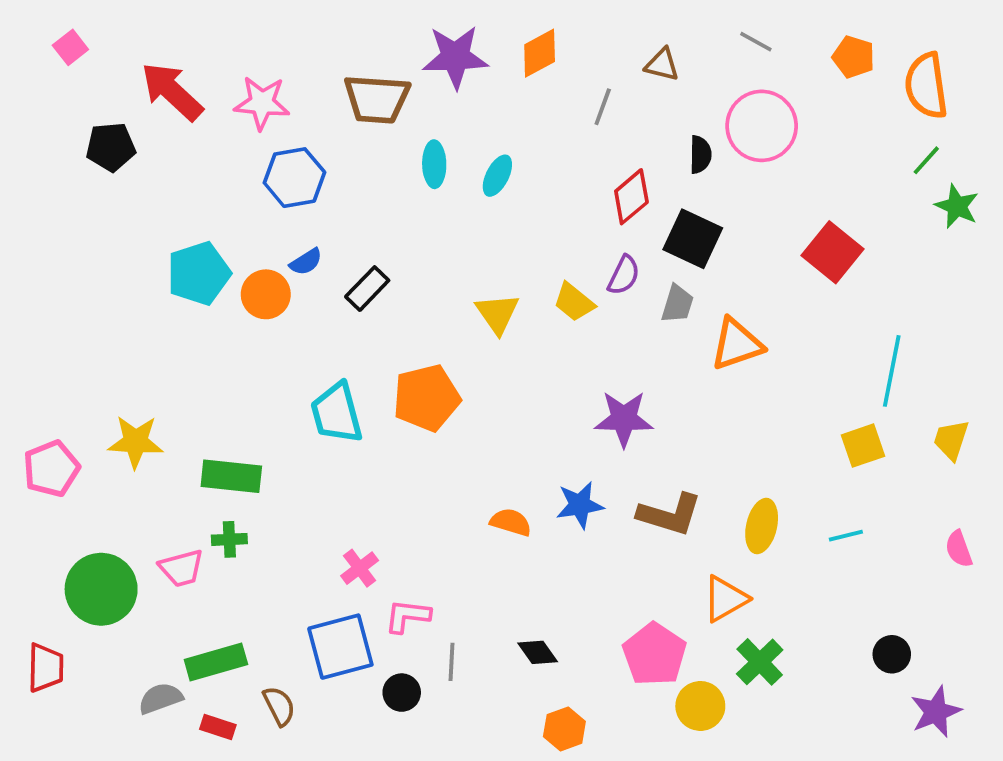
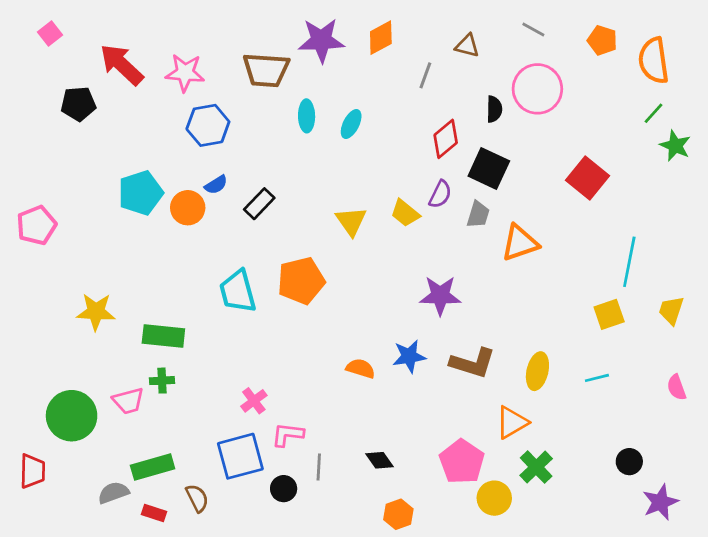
pink pentagon: (51, 469) -> (36, 225), moved

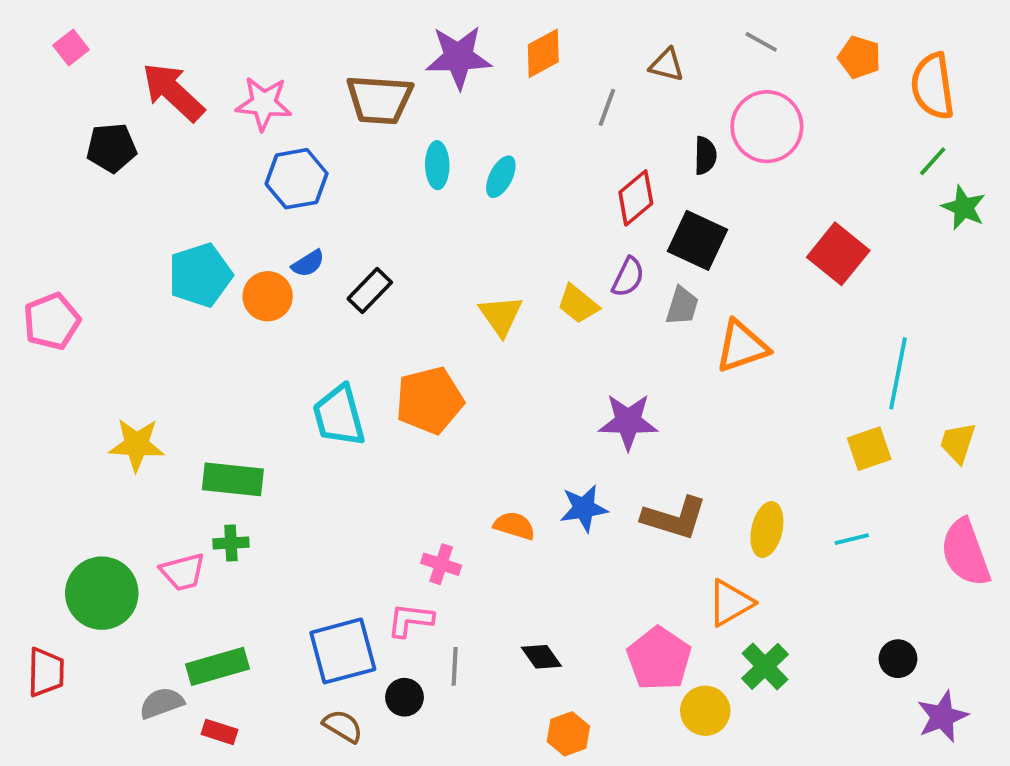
pink semicircle: (677, 387) -> (965, 553), size x1.8
pink cross: (254, 401) -> (441, 564), moved, turned -35
brown semicircle: (197, 498) -> (343, 726), moved, turned -32

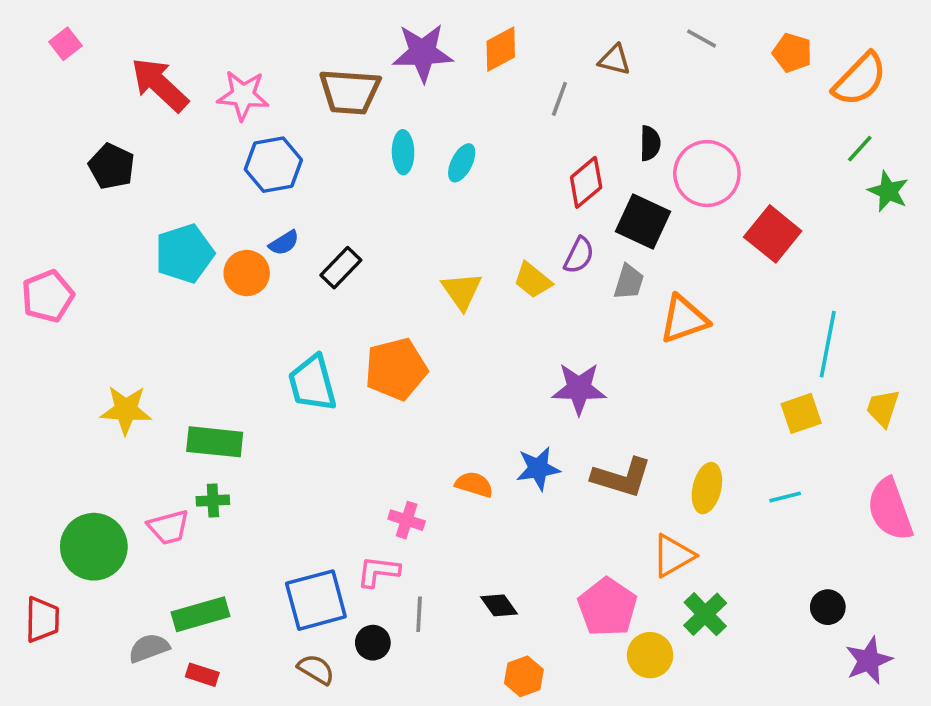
orange semicircle: (933, 86) -> (860, 79), turned -128
pink circle: (767, 127) -> (707, 174), moved
black pentagon: (111, 148) -> (112, 166), moved, turned 30

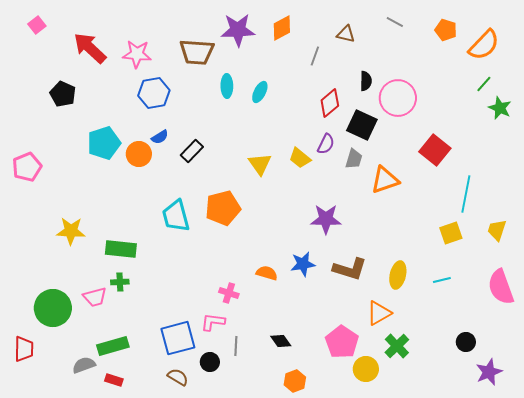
red square: (773, 234) -> (435, 150), moved

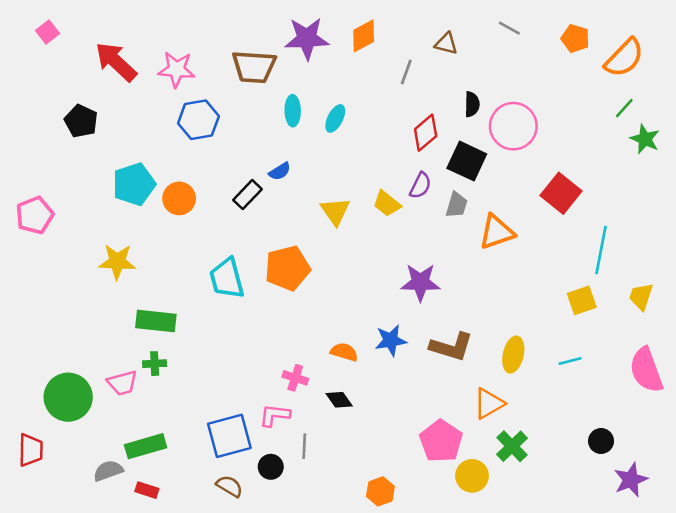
blue semicircle: (160, 137) -> (280, 171), moved
yellow star: (71, 231) -> (117, 262), moved
black diamond: (281, 341) -> (339, 400), moved

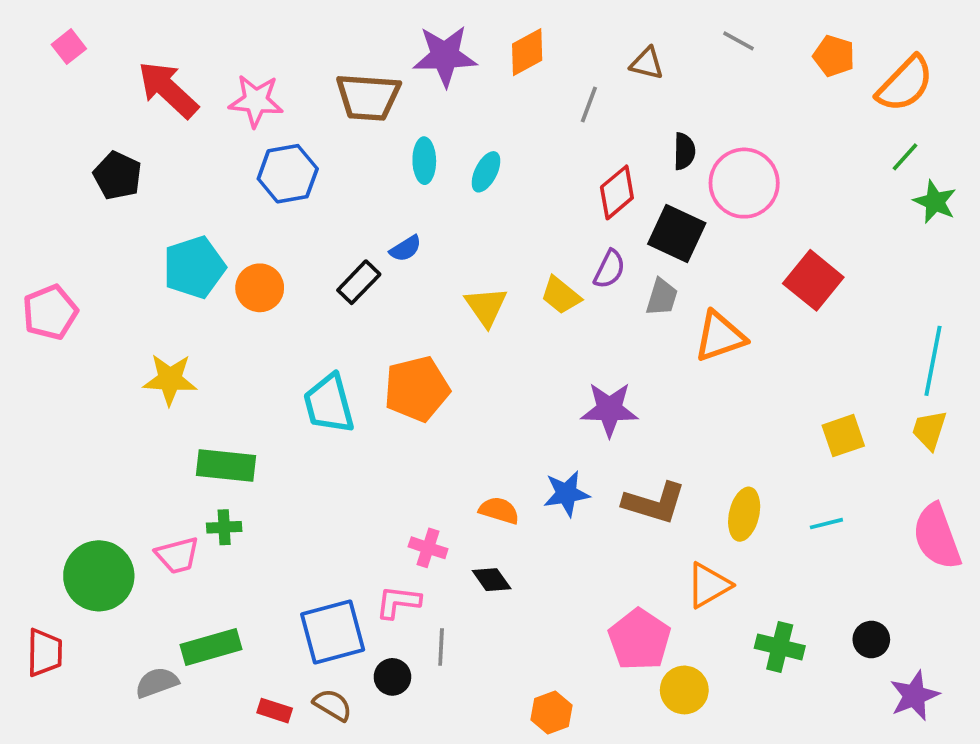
cyan line: (601, 250) -> (933, 361), moved
green cross: (512, 446) -> (780, 647), moved, turned -32
red rectangle: (147, 490) -> (275, 711), moved

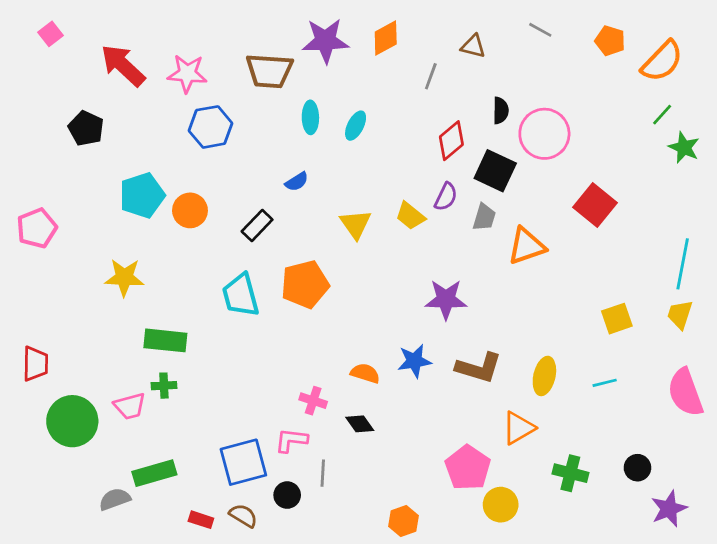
black rectangle: (359, 282) -> (257, 225), moved
red trapezoid: (45, 653) -> (35, 364), moved

